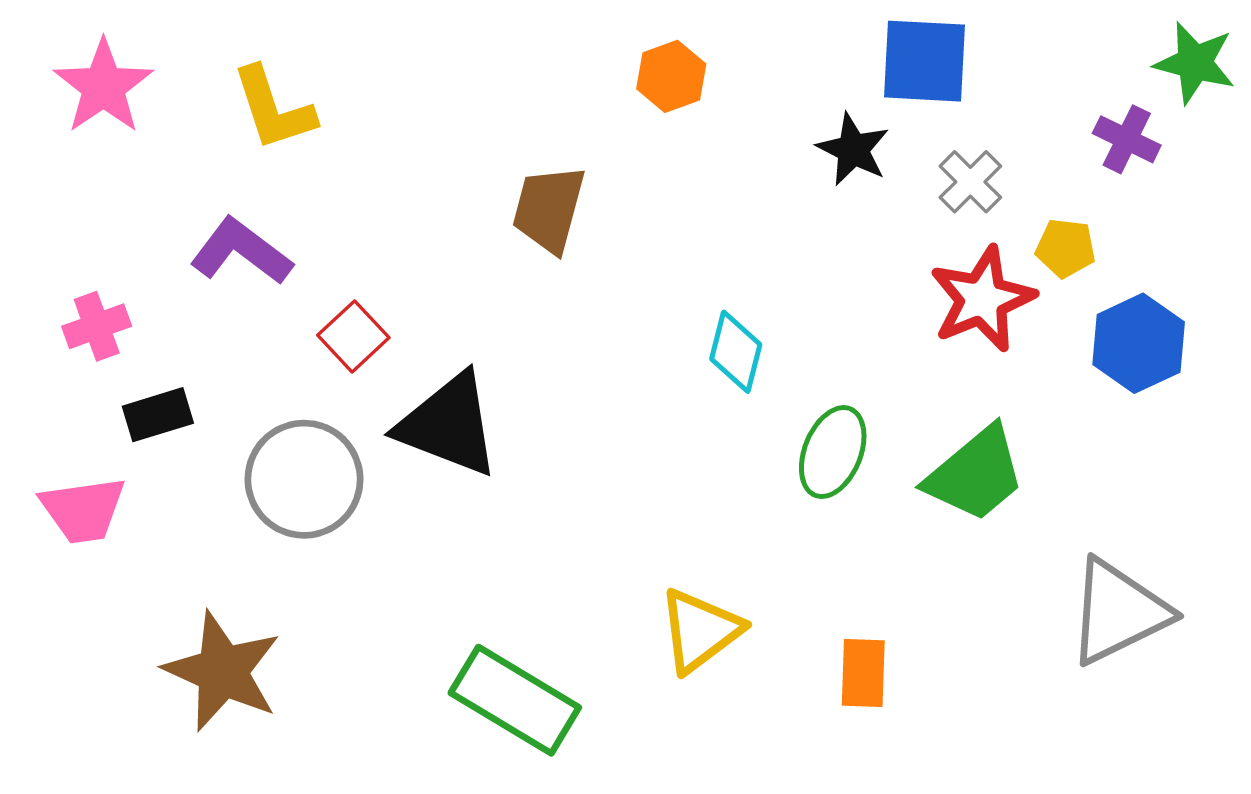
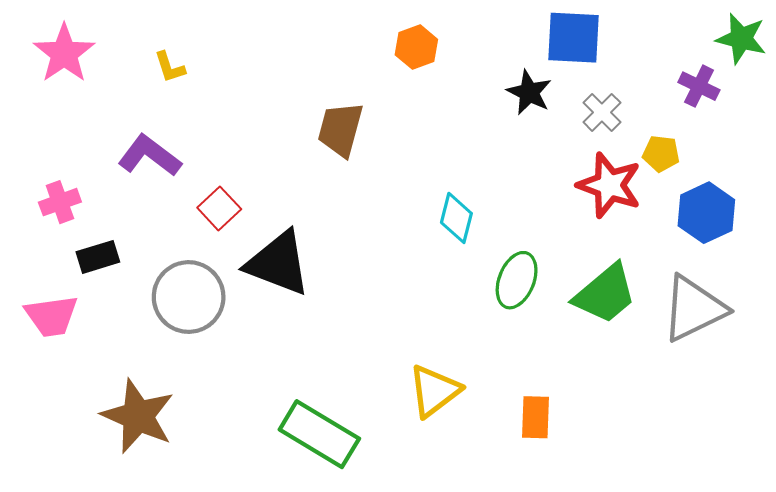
yellow L-shape: (273, 109) -> (170, 67), size x0.6
red star: (982, 299) -> (609, 185), turned -30
gray triangle: (1118, 612) -> (694, 309), moved

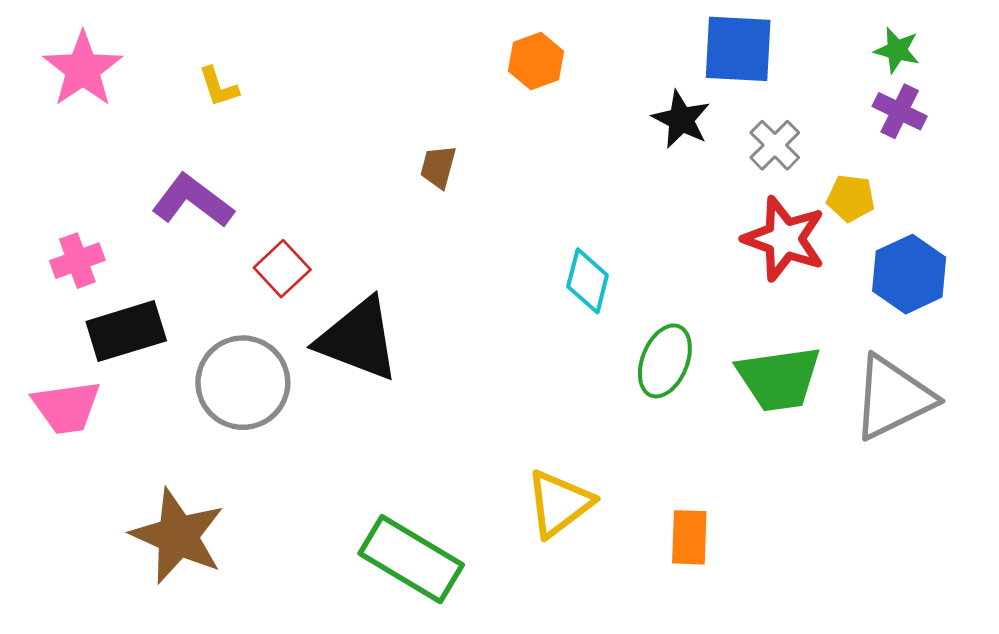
green star: (741, 39) -> (897, 50), moved, size x0.7
brown trapezoid: (340, 129) -> (438, 167), size x0.6
black rectangle: (98, 257) -> (126, 331), size x1.4
green trapezoid: (605, 294) -> (779, 379), turned 32

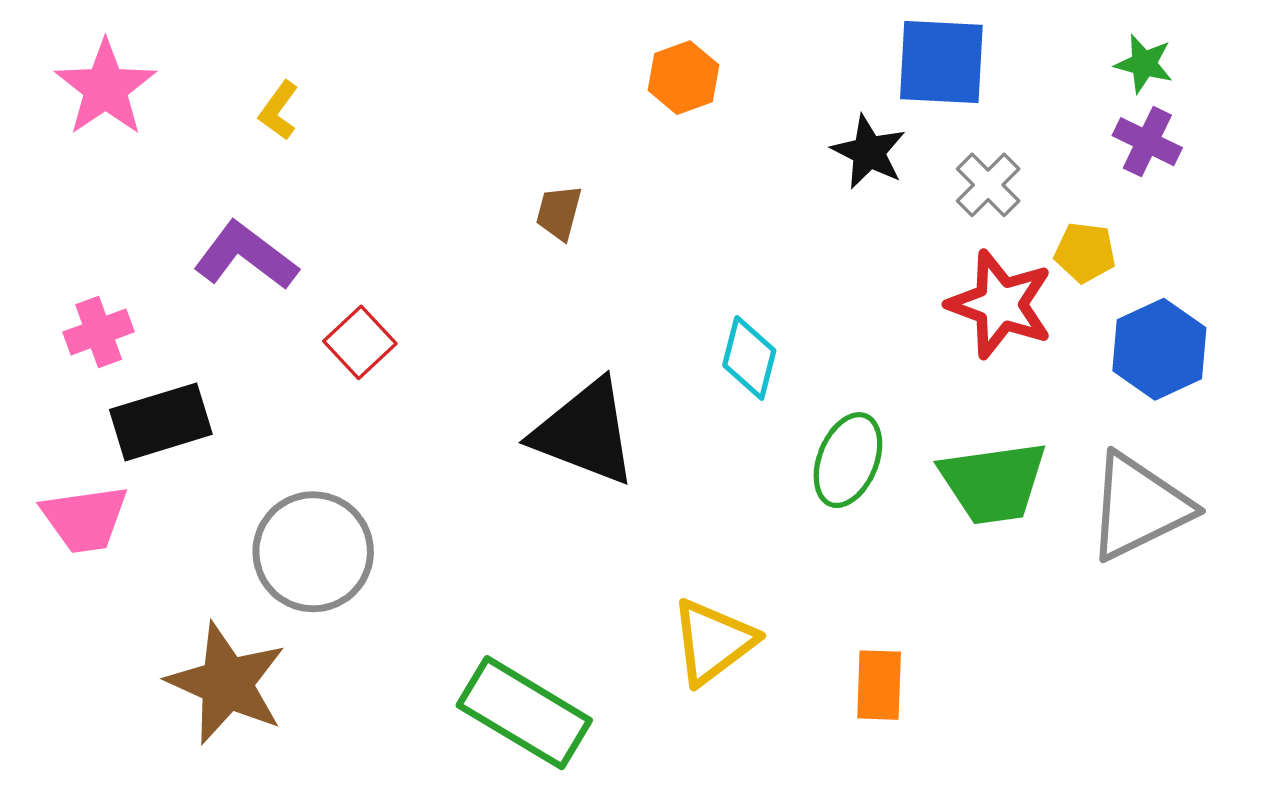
yellow L-shape: (218, 87) -> (279, 110), turned 54
black triangle: (358, 339) -> (585, 432), moved
gray circle: (243, 383) -> (313, 552), moved

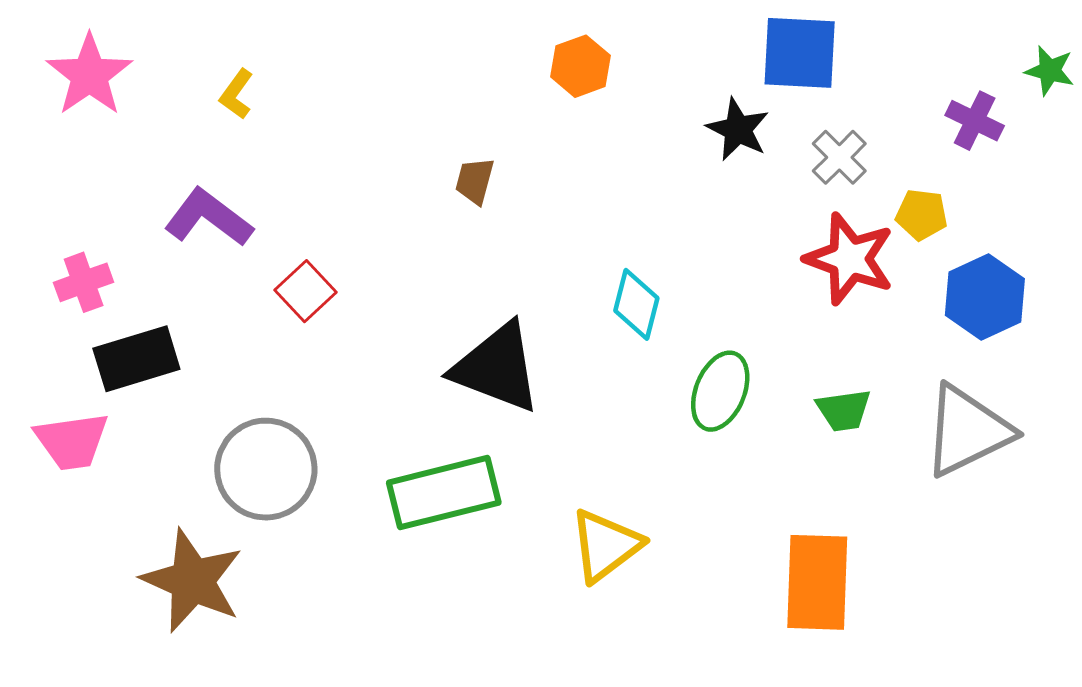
green star: (1144, 64) -> (1050, 71), moved
green trapezoid: (993, 483) -> (844, 410), size x0.6
orange rectangle: (879, 685) -> (817, 582), moved, size x1.6
green rectangle: (524, 713) -> (444, 493), moved, turned -45

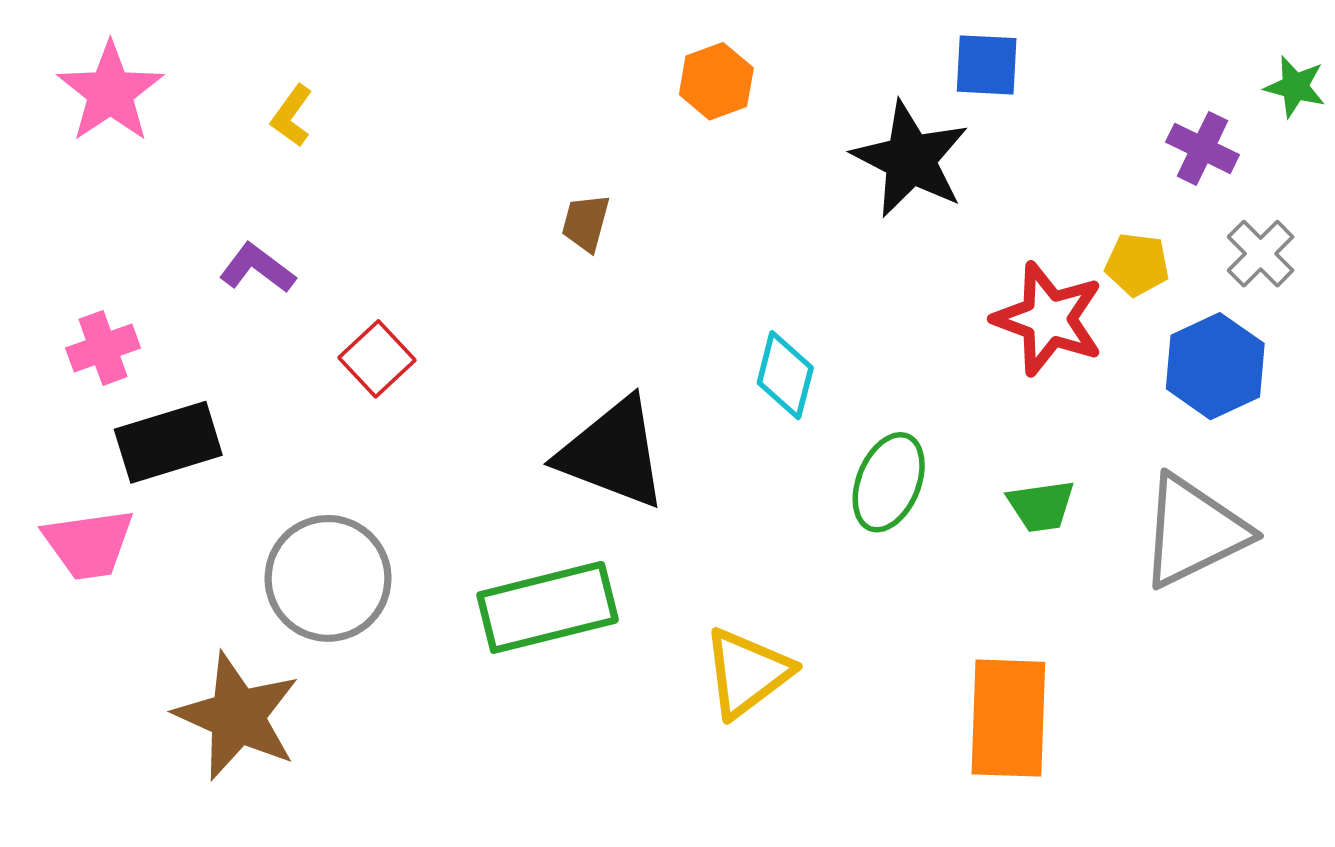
blue square: (800, 53) -> (987, 65), size x0.7
black star: (738, 129) -> (910, 159), size x1.5
gray cross: (839, 157) -> (1261, 254), moved
purple L-shape: (209, 218) -> (257, 268), size x0.7

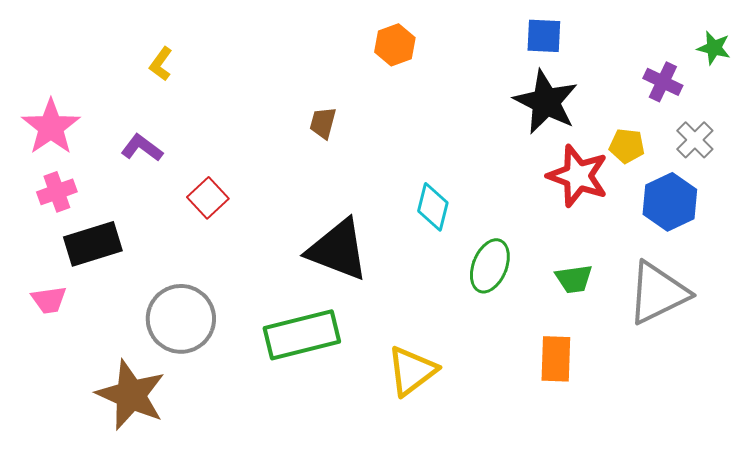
pink star: (110, 92) -> (51, 127), moved
black star: (910, 159) -> (546, 102), moved
pink trapezoid: (89, 544) -> (49, 300), size x0.7
orange rectangle: (1008, 718) -> (556, 359), moved, size x0.7

